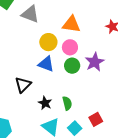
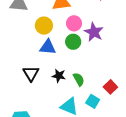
pink circle: (70, 47) -> (74, 23), moved
black star: (45, 103) -> (59, 76), moved

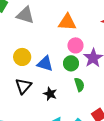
yellow circle: (44, 26) -> (22, 57), moved
green semicircle: (79, 79) -> (79, 85), moved

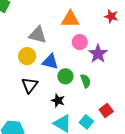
gray triangle: (25, 15) -> (38, 35), moved
green circle: (71, 63) -> (65, 76), moved
black star: (50, 94) -> (58, 101), moved

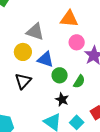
green semicircle: (86, 81) -> (79, 82), turned 48
black star: (58, 101) -> (62, 100), moved

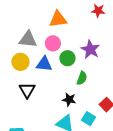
pink circle: (77, 42) -> (53, 43), moved
green circle: (60, 75) -> (67, 58), moved

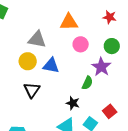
pink circle: (53, 43) -> (81, 44), moved
purple star: (90, 49) -> (101, 67), moved
green circle: (67, 58) -> (112, 46), moved

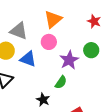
orange triangle: (69, 22) -> (53, 19), turned -48
pink circle: (81, 44) -> (49, 42), moved
purple star: (101, 67) -> (69, 60), moved

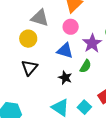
blue triangle: (28, 59) -> (65, 51), moved
black star: (43, 100) -> (65, 78), moved

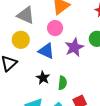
yellow circle: (28, 39) -> (21, 40), moved
green semicircle: (85, 66) -> (62, 83), moved, turned -32

